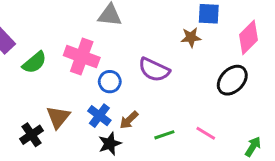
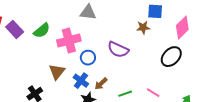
pink cross: (82, 57) -> (69, 41), turned -35
green semicircle: (34, 62) -> (42, 30), moved
brown triangle: (58, 117) -> (57, 72), moved

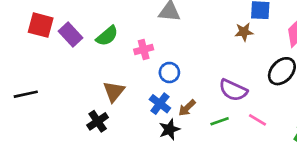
pink cross: (69, 41) -> (144, 49), size x0.6
purple semicircle: (118, 50) -> (233, 90), moved
brown triangle: (57, 72) -> (114, 91), moved

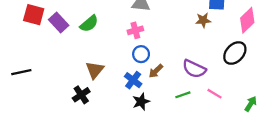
pink cross: (144, 49) -> (135, 30), moved
brown arrow: (187, 108) -> (156, 71), moved

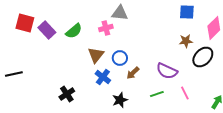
brown star: (203, 20) -> (186, 41), moved
pink cross: (135, 30) -> (106, 28), moved
brown triangle: (95, 70) -> (96, 55), moved
blue cross: (133, 80) -> (103, 77), moved
pink line: (215, 94) -> (185, 93), turned 32

